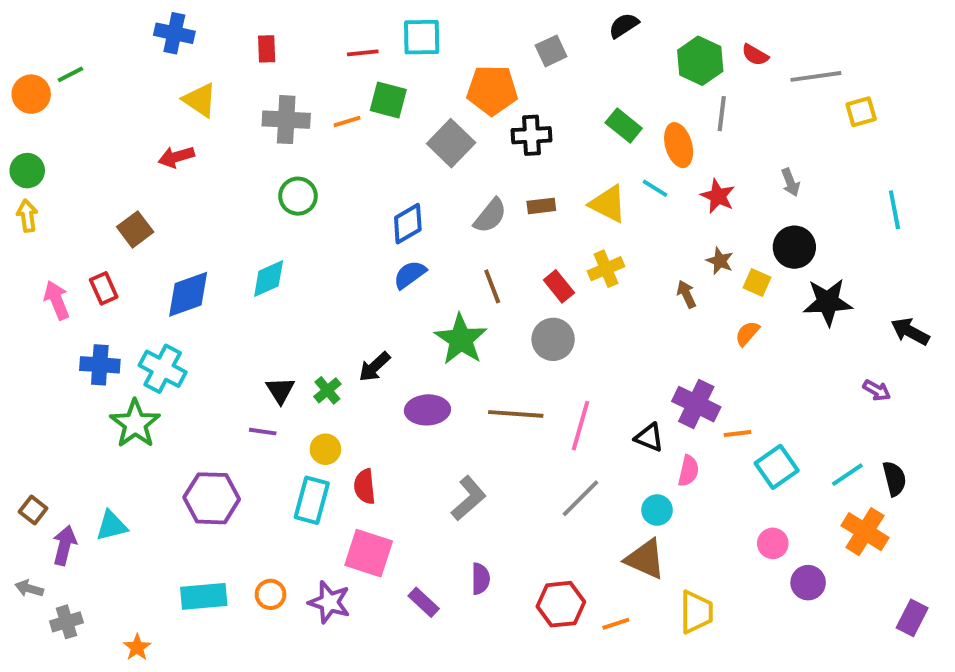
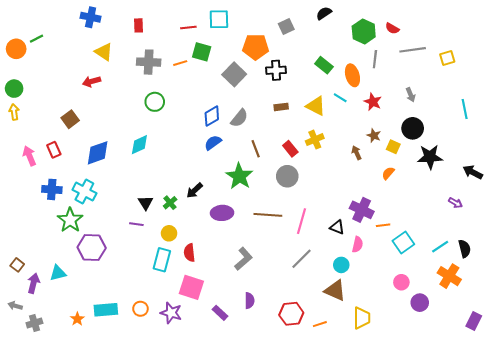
gray line: (816, 76) -> (413, 50), moved
gray semicircle: (490, 216) -> (239, 118), moved
purple hexagon: (212, 498) -> (92, 248), moved
orange star: (137, 647) -> (77, 319), moved

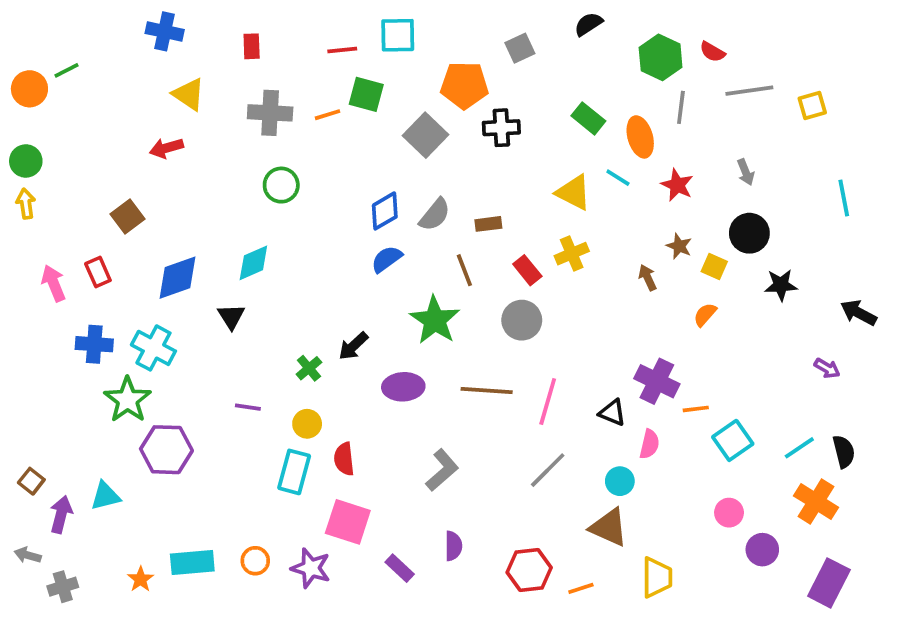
brown rectangle: (281, 107) -> (488, 224), moved
black star: (430, 157) -> (781, 285), size x0.7
black triangle: (146, 203) -> (231, 316), moved
purple rectangle: (474, 321) -> (829, 583), moved, size x1.4

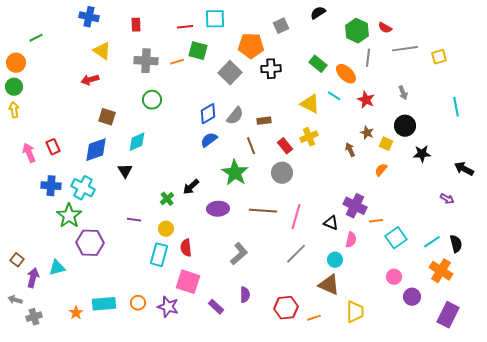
orange circle: (29, 89) -> (16, 63), moved
orange ellipse: (640, 137) -> (346, 74), turned -30
brown square: (128, 217) -> (107, 117), moved, turned -36

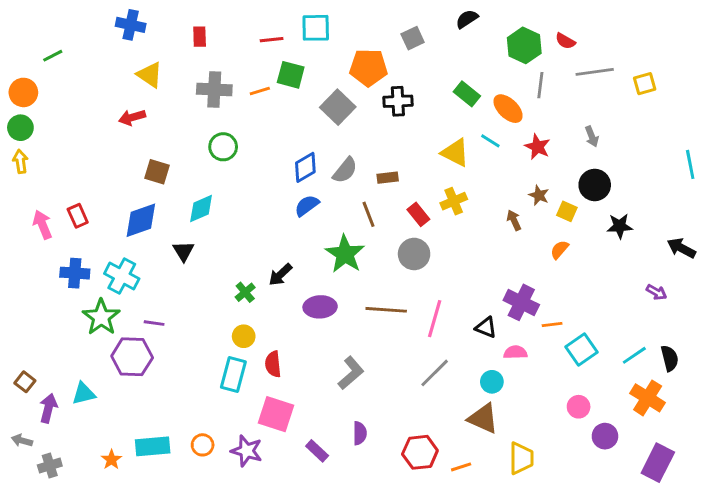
cyan line: (456, 107) -> (690, 164), moved
purple line: (134, 220) -> (154, 323), moved
pink semicircle: (351, 240) -> (515, 352), turned -105

